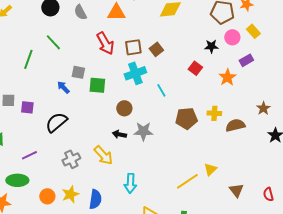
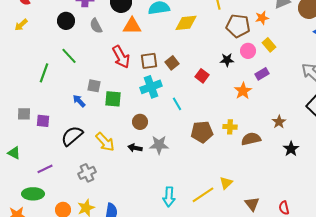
red square: (195, 68) -> (202, 76), moved
yellow arrow: (103, 155) -> (105, 142), moved
cyan arrow: (130, 183) -> (169, 197), moved

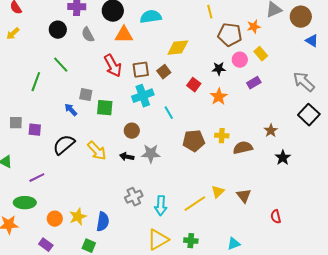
yellow diamond: (186, 23) -> (178, 48), moved
orange star: (243, 91) -> (219, 97), moved
gray cross: (87, 173) -> (134, 197), moved
brown triangle: (252, 204) -> (244, 196), moved

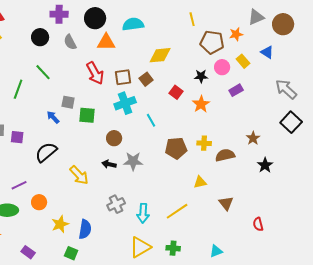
blue triangle: (312, 41) -> (267, 52), moved
yellow arrow: (97, 151) -> (79, 175), moved
yellow triangle: (218, 192) -> (200, 182), moved, turned 32
orange circle: (55, 219) -> (39, 202), moved

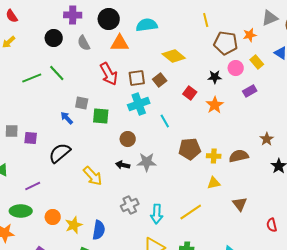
yellow diamond: (160, 55) -> (174, 56), turned 45
green line: (18, 89) -> (32, 78), moved, turned 48
yellow cross: (204, 143) -> (214, 156), moved
orange circle: (39, 202) -> (53, 217), moved

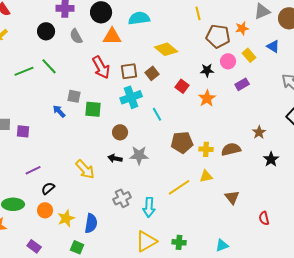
black semicircle: (60, 153) -> (48, 188), moved, size x0.6
purple line: (33, 186) -> (33, 170), moved
yellow line: (191, 212) -> (179, 187), moved

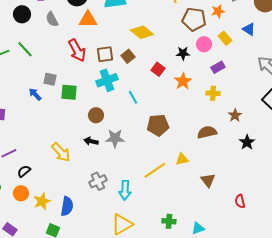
yellow cross: (206, 149) -> (213, 93), moved
green cross: (179, 242) -> (169, 221), moved

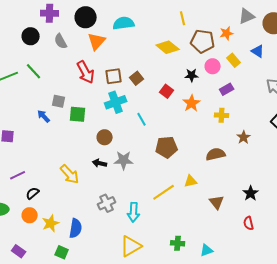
orange triangle: (88, 19) -> (97, 41), turned -48
yellow diamond: (142, 32) -> (168, 47), moved
black star: (247, 142) -> (251, 193), moved

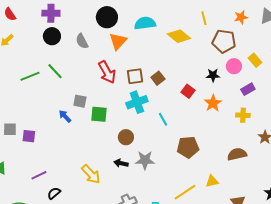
purple cross: (50, 13) -> (51, 13), moved
orange star: (227, 33) -> (241, 17), moved
yellow diamond: (168, 47) -> (179, 36), moved

